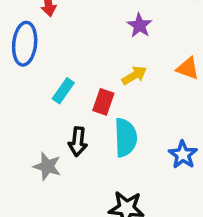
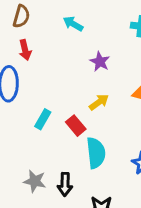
red rectangle: (103, 102) -> (76, 126), turned -54
black arrow: (78, 142) -> (65, 184), moved

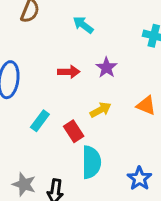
red arrow: (25, 50) -> (69, 72), moved, turned -84

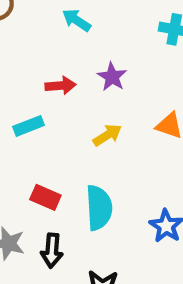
cyan rectangle: (40, 121) -> (28, 126), moved, turned 35
red rectangle: (74, 131) -> (45, 197), moved, turned -30

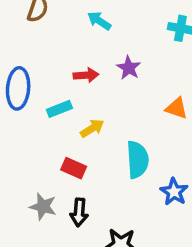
yellow arrow: (107, 135) -> (92, 128), moved
cyan semicircle: (99, 208) -> (137, 160), moved

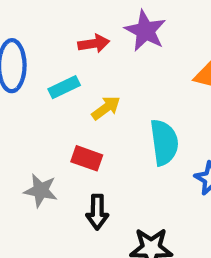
purple star: (129, 68) -> (145, 31), size x1.4
gray star: (43, 207) -> (41, 190), moved

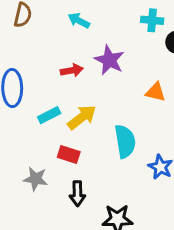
cyan rectangle: (64, 87) -> (49, 115), moved
yellow arrow: (106, 108) -> (82, 117), size x1.4

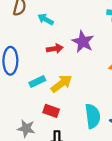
cyan arrow: (79, 21) -> (46, 19), moved
cyan semicircle: (125, 141) -> (93, 116), moved

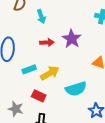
cyan arrow: (46, 19) -> (41, 16), turned -144
cyan semicircle: (93, 116) -> (76, 89), moved, turned 75

